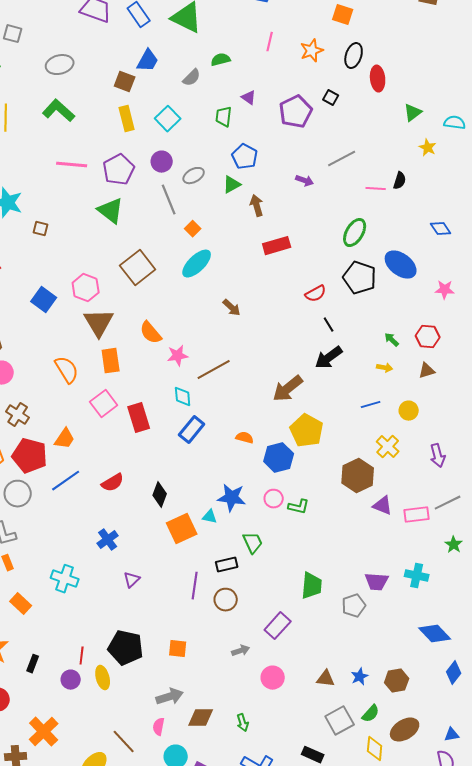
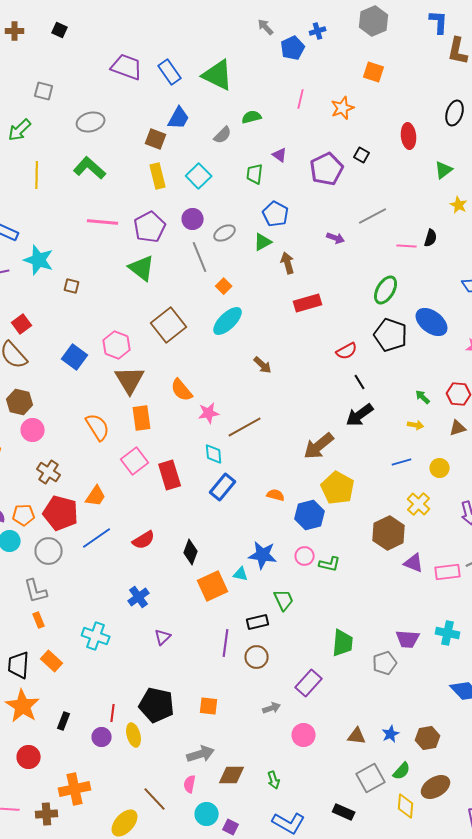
black ellipse: (354, 56) -> (455, 113), moved
orange cross: (44, 732) -> (75, 789), turned 32

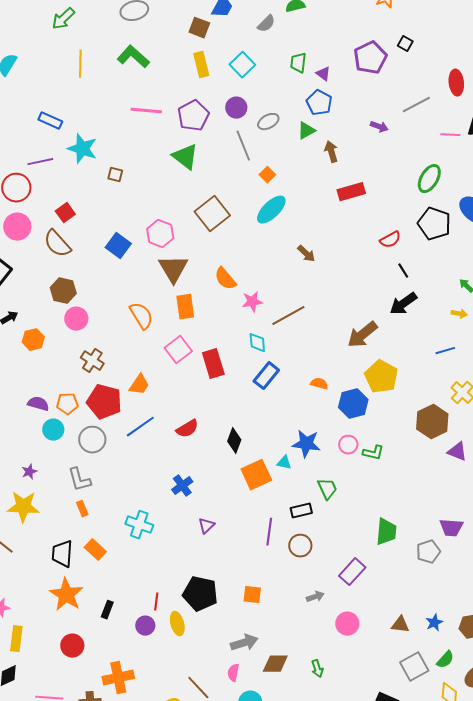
red ellipse: (409, 136) -> (456, 83), moved
purple triangle: (280, 155) -> (323, 74), moved

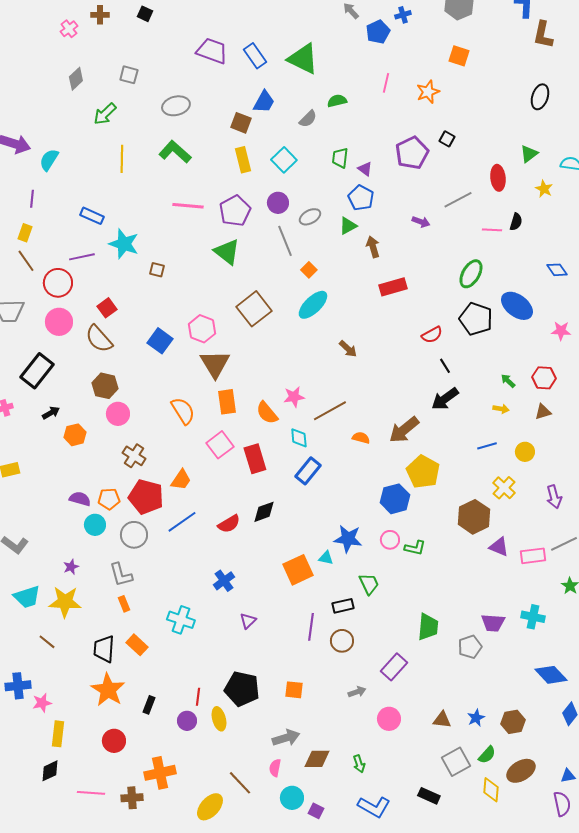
orange semicircle: (225, 279) -> (267, 413), moved
orange semicircle: (319, 384) -> (361, 438), moved
black diamond: (234, 441) -> (264, 512), moved, turned 50

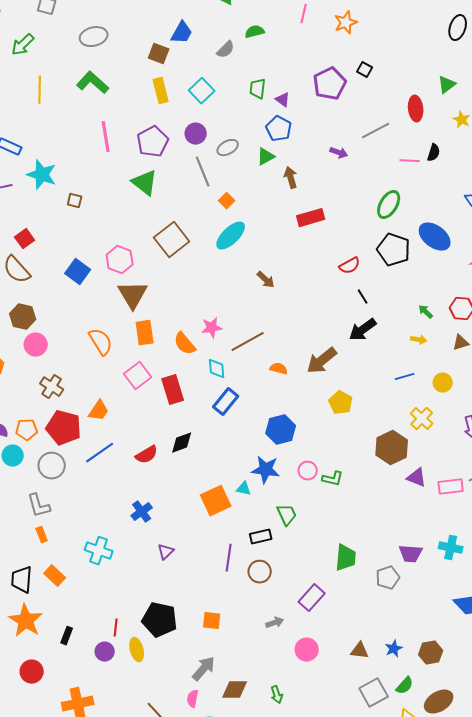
pink line: (188, 206) -> (106, 137), turned 76
yellow pentagon: (423, 472) -> (341, 403), size x0.7
blue hexagon: (395, 499) -> (281, 430), moved
gray arrow: (286, 738) -> (204, 669), turned -32

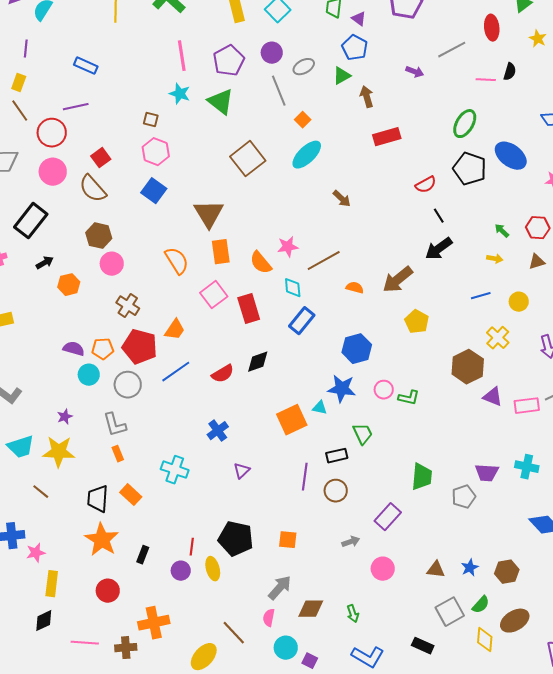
cyan star: (42, 175) -> (180, 94), moved, size x0.7
pink hexagon: (120, 260) -> (156, 152), moved

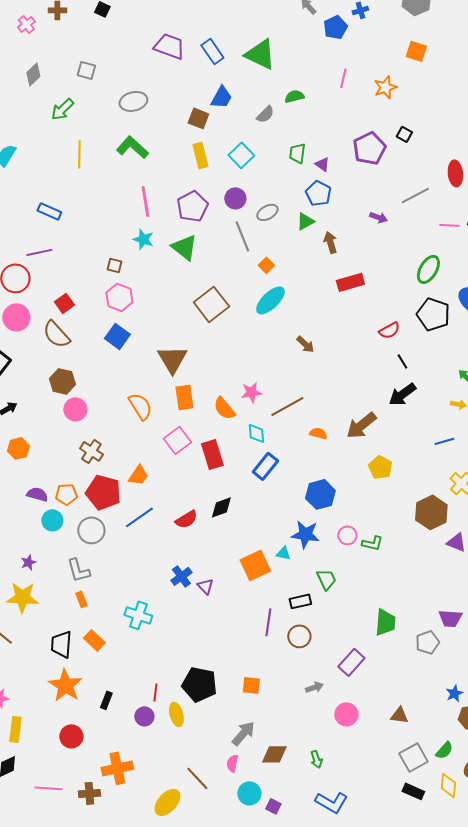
orange hexagon: (69, 285) -> (18, 448), moved
purple triangle: (242, 471) -> (205, 586), moved, turned -30
blue star: (470, 568) -> (454, 693), moved
black rectangle: (423, 646) -> (413, 791), moved

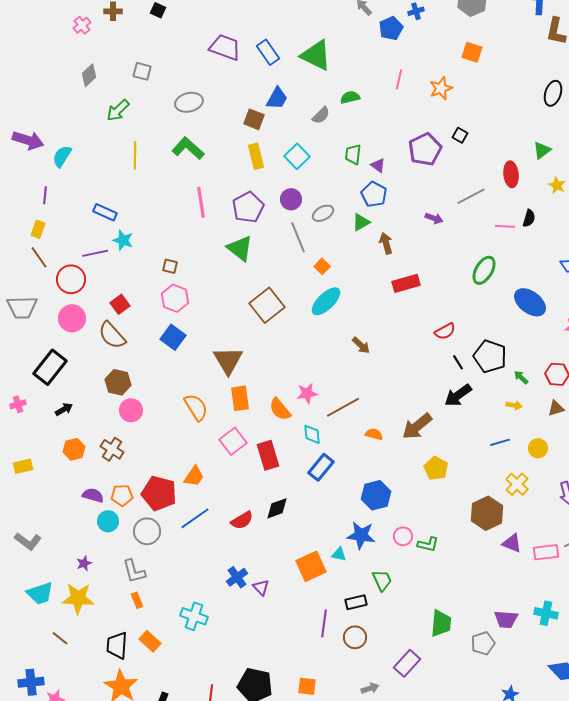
cyan star: (143, 239) -> (123, 240), moved
black pentagon: (433, 314) -> (490, 356), moved
brown cross: (91, 451) -> (112, 449), moved

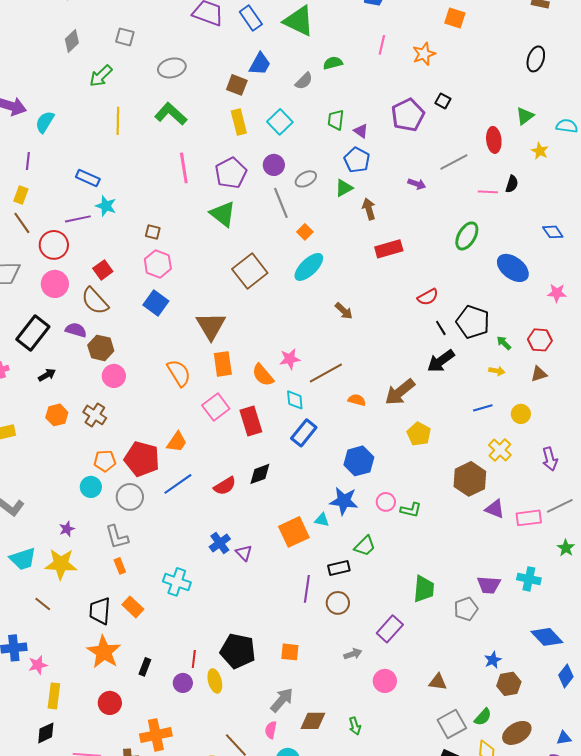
purple semicircle: (93, 495) -> (76, 330), moved
green trapezoid: (382, 580) -> (365, 546), turned 70

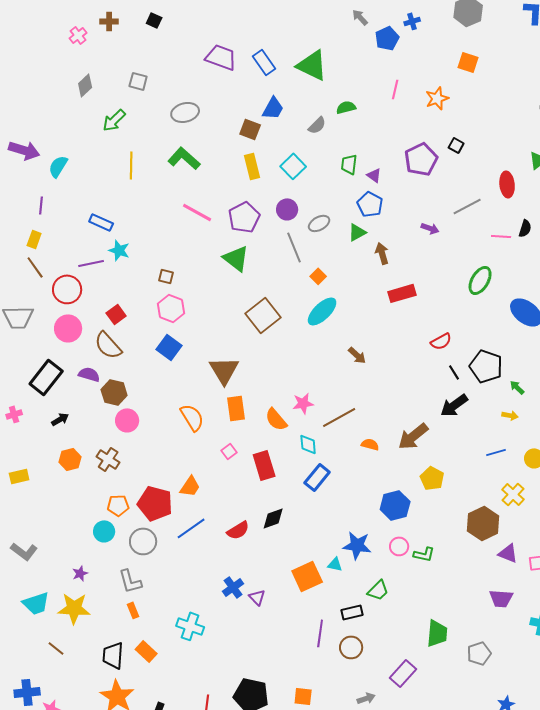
pink line: (184, 168) -> (197, 212), turned -52
pink square: (216, 407) -> (229, 451), size x0.6
blue hexagon: (359, 461) -> (395, 505), moved
purple trapezoid: (489, 585) -> (501, 598), moved

